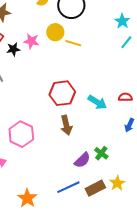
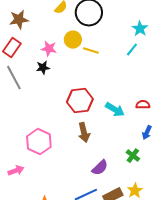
cyan line: (126, 42) -> (132, 50), moved
black star: (13, 49) -> (43, 68), moved
green cross: (101, 153) -> (133, 156), moved

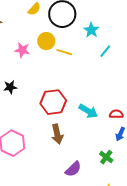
cyan star: (140, 29) -> (91, 30), moved
black star: (43, 68) -> (10, 87), moved
red semicircle: (143, 105) -> (116, 114), moved

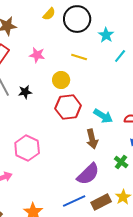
yellow circle: (46, 41) -> (61, 80), moved
brown arrow: (57, 134) -> (92, 139), moved
purple semicircle: (73, 169) -> (88, 174), size x1.4

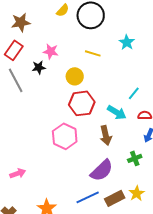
cyan star: (106, 35) -> (127, 42), moved
cyan line: (120, 56) -> (134, 93), moved
black star: (25, 92) -> (39, 67), moved
pink hexagon: (27, 148) -> (65, 136), moved
green cross: (121, 162) -> (135, 158), turned 32

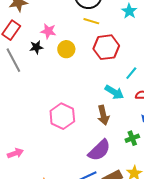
cyan star: (127, 42) -> (129, 11), moved
yellow line: (93, 53) -> (91, 21), moved
yellow circle: (75, 76) -> (66, 49), moved
red hexagon: (82, 103) -> (106, 47), moved

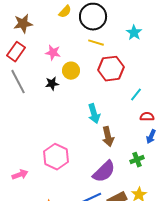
black star: (36, 47) -> (52, 84), moved
cyan arrow: (114, 92) -> (94, 114), moved, turned 42
pink hexagon: (62, 116) -> (56, 157), moved

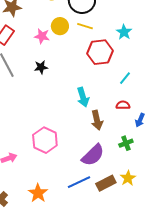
cyan star: (134, 33) -> (124, 32), moved
yellow circle: (71, 71) -> (60, 26), moved
red semicircle: (147, 117) -> (123, 105), moved

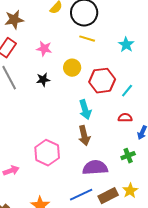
yellow circle: (60, 26) -> (72, 68), moved
red hexagon: (100, 52) -> (102, 81), moved
brown arrow: (97, 120) -> (84, 136), moved
purple semicircle: (93, 155) -> (95, 168), turned -140

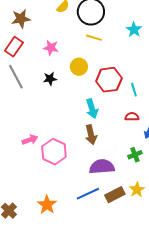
cyan star: (126, 45) -> (134, 30), moved
cyan line: (127, 91) -> (134, 90), turned -56
pink arrow: (11, 171) -> (30, 140), moved

